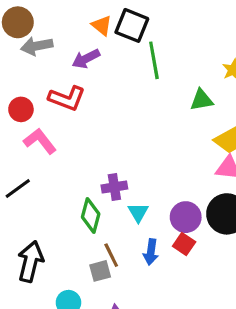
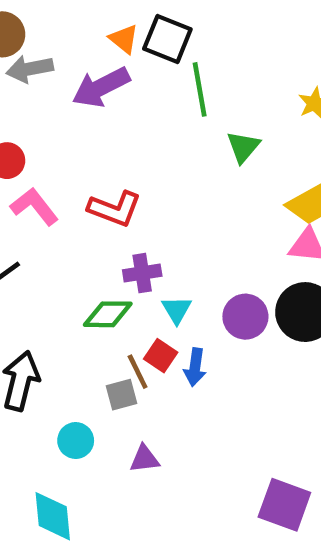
purple arrow: (86, 59) -> (101, 87), size x1.4
red L-shape: (67, 98) -> (115, 209), moved
green triangle: (202, 100) -> (243, 147), moved, turned -40
green diamond: (91, 216) -> (108, 314), turned 76
red square: (184, 244) -> (161, 356), moved

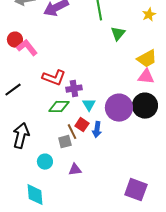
pink L-shape: (34, 206) -> (27, 48), moved
red L-shape: (115, 209) -> (54, 78), moved
purple circle: (245, 317) -> (119, 108), size x1.4

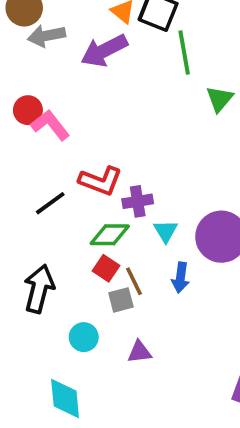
black line: (13, 90) -> (50, 203), moved
red square: (82, 125) -> (106, 268), moved

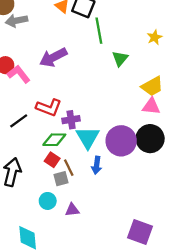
purple arrow: (104, 51) -> (53, 57), moved
cyan triangle: (166, 231) -> (88, 137), size x1.6
cyan circle: (84, 337) -> (48, 201), moved

